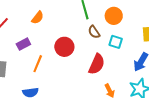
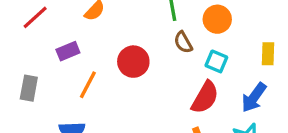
red semicircle: (97, 64) -> (205, 97), moved

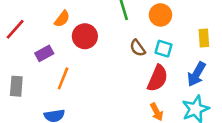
brown semicircle: (183, 42) -> (138, 48), moved
red circle: (133, 62) -> (85, 36), moved

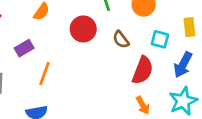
red circle: (85, 36) -> (83, 29), moved
cyan square: (163, 49) -> (160, 39), moved

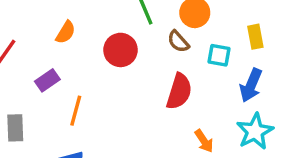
brown semicircle: (121, 40) -> (178, 42), moved
red semicircle: (143, 70) -> (179, 91), moved

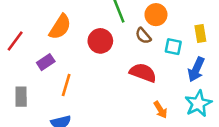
orange semicircle: (66, 32) -> (60, 27), size x1.5
red semicircle: (179, 91) -> (143, 73), turned -88

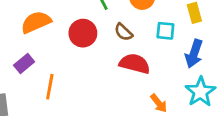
orange semicircle: (60, 27) -> (36, 22), turned -140
brown semicircle: (143, 36) -> (123, 32), moved

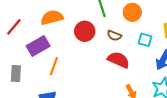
brown semicircle: (123, 32) -> (114, 36), turned -32
purple rectangle: (24, 63) -> (38, 46), size x1.5

